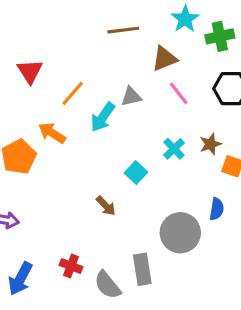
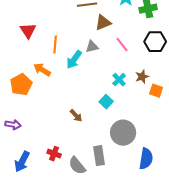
brown triangle: (164, 59) -> (103, 23), moved
orange line: (73, 93) -> (55, 45), turned -36
cyan square: (136, 173) -> (106, 102), moved
blue semicircle: (217, 209) -> (146, 159), moved, size x1.5

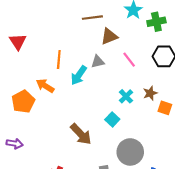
red triangle: (28, 31) -> (18, 42), moved
brown arrow: (76, 116) -> (81, 134), size x1.6

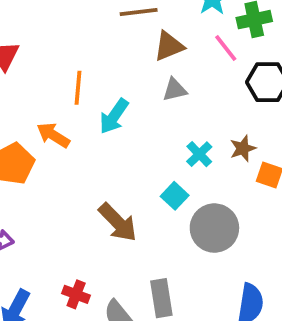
pink line: (129, 60) -> (226, 48), moved
gray triangle: (98, 62) -> (175, 90), moved
gray circle: (130, 152) -> (214, 228), moved

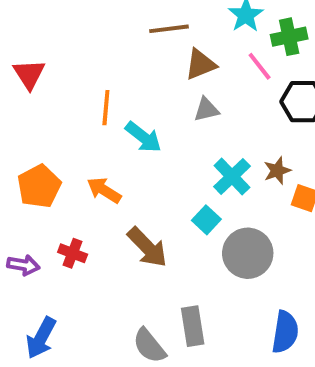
cyan arrow: (114, 116) -> (143, 137), turned -87
orange arrow: (53, 135) -> (104, 190), moved
cyan cross: (199, 154) -> (232, 176), size x1.4
red cross: (76, 294) -> (73, 253), moved

